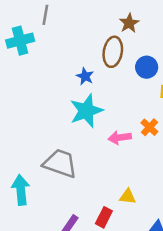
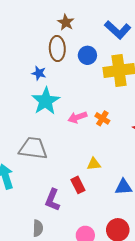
orange cross: (149, 127) -> (102, 118), moved
red rectangle: (104, 217) -> (78, 185), turned -42

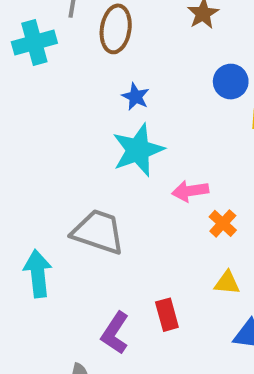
brown ellipse: (57, 49) -> (116, 29), moved
orange cross: (102, 118) -> (223, 223), moved
yellow triangle: (94, 164) -> (227, 283), moved

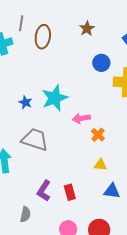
blue star: (136, 97) -> (26, 102), moved
red rectangle: (167, 315) -> (70, 192), moved

